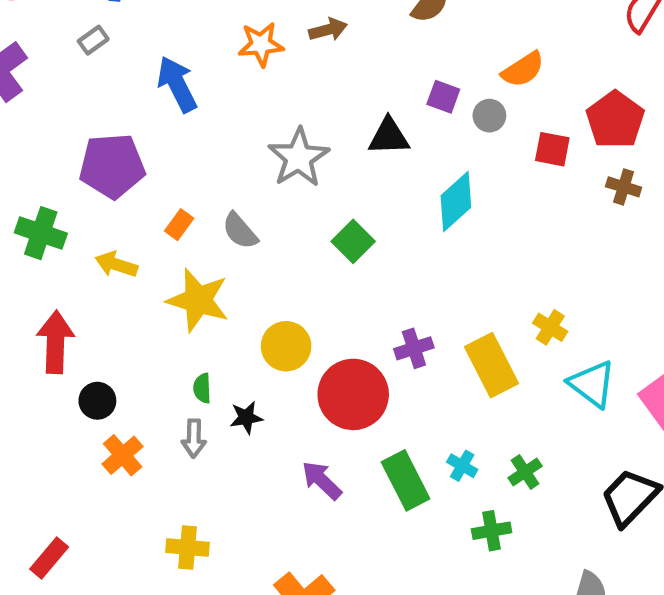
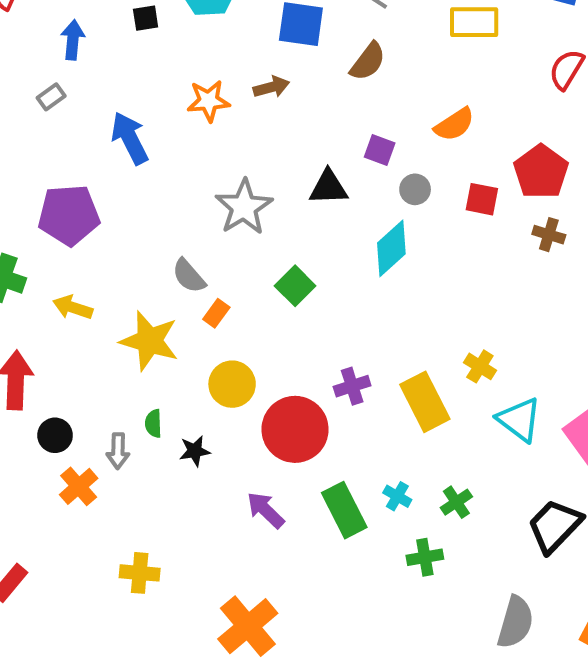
gray circle: (489, 116) -> (415, 189), moved
orange rectangle: (179, 225) -> (216, 313), moved
gray arrow: (194, 438) -> (118, 451), moved

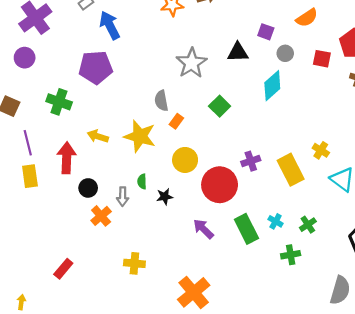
blue arrow: (130, 138) -> (110, 25), moved
gray semicircle: (189, 276) -> (161, 101), turned 30
yellow arrow: (73, 307) -> (98, 136), moved

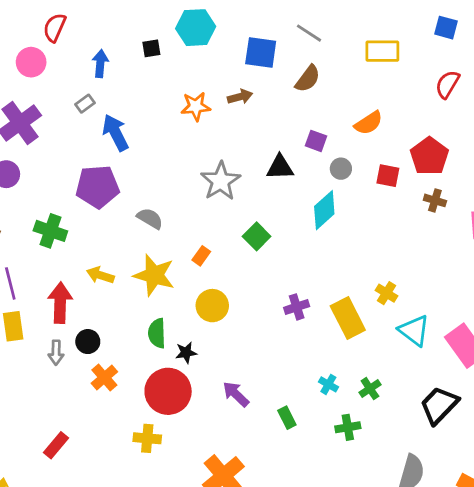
gray semicircle: (161, 101) -> (150, 218), moved, turned 132
green semicircle: (142, 182) -> (157, 333), size x1.5
red circle: (220, 185) -> (168, 391), moved
gray arrow: (123, 197) -> (56, 353), moved
green rectangle: (246, 229) -> (287, 418), moved, size x0.6

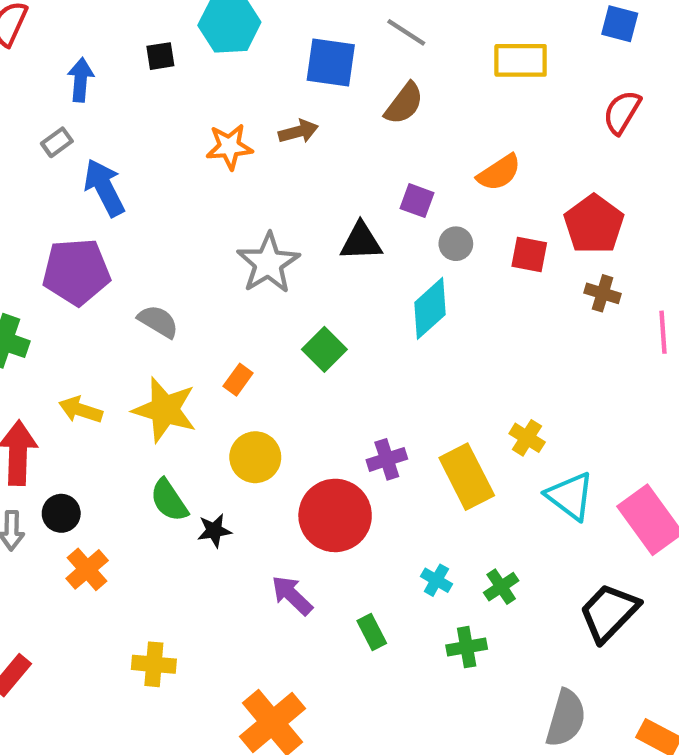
green semicircle: (157, 333) -> (169, 500), turned -32
red circle: (168, 391) -> (335, 515), moved

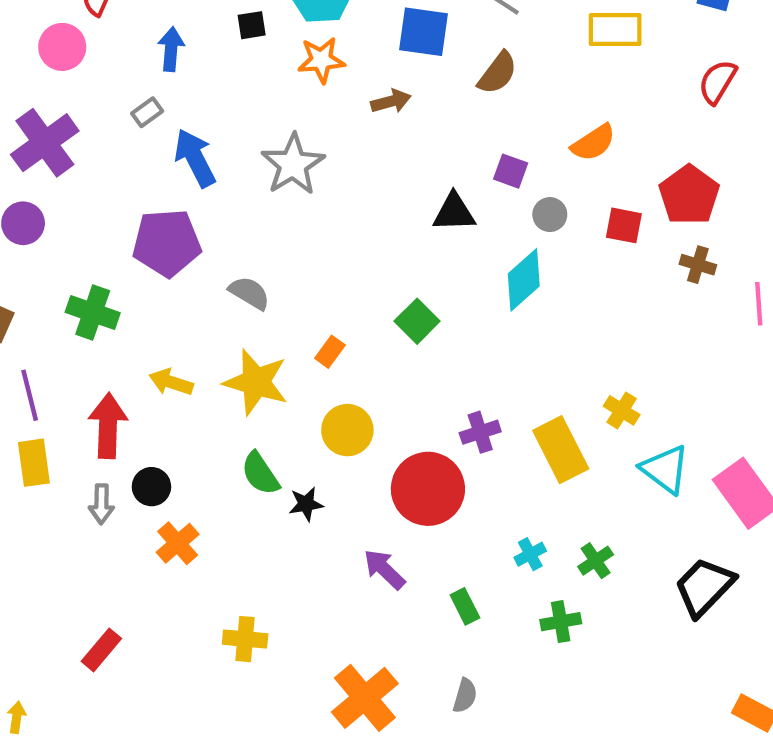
orange star: (229, 147) -> (321, 60), moved
gray star: (268, 263) -> (293, 164), moved
cyan cross: (436, 580) -> (530, 554), turned 32
gray semicircle: (566, 718) -> (465, 696), moved, size x0.6

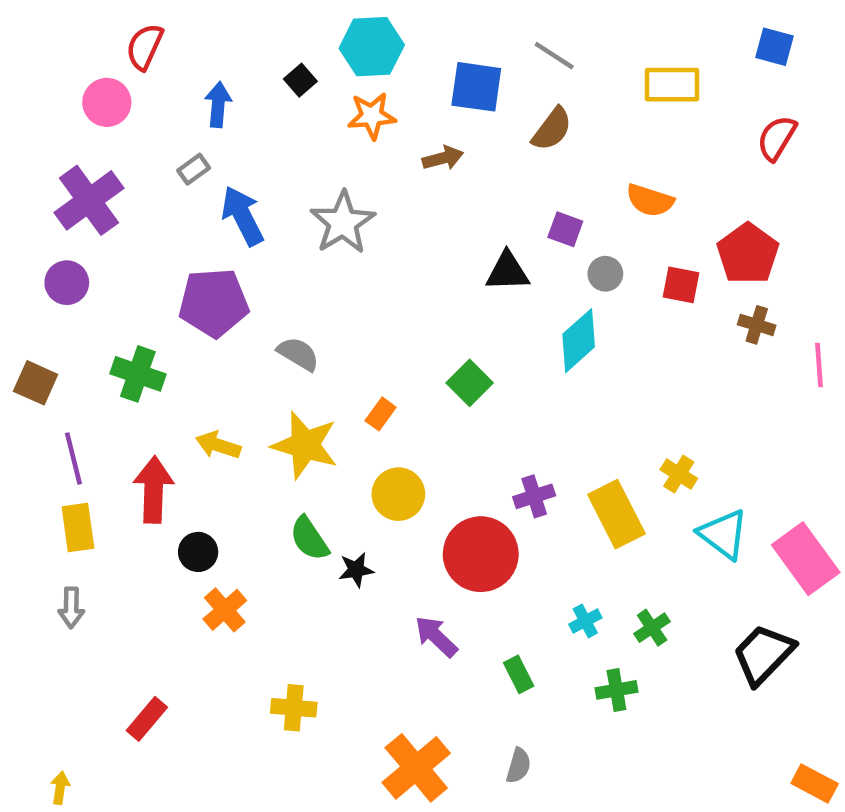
black square: (252, 25) -> (300, 80), turned -32
orange semicircle: (593, 143) -> (650, 200), turned 51
gray arrow: (101, 504) -> (71, 608), moved

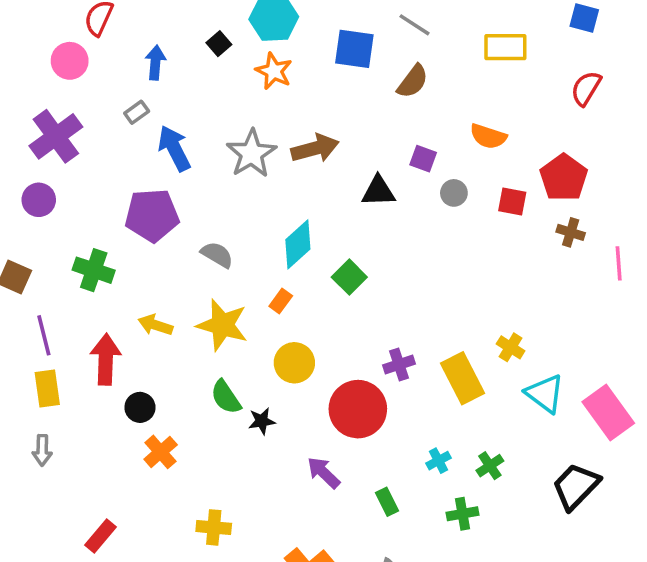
orange star: (372, 116) -> (274, 71), turned 30
brown arrow: (443, 158) -> (315, 148), moved, size x1.5
cyan diamond: (579, 341) -> (298, 244), moved

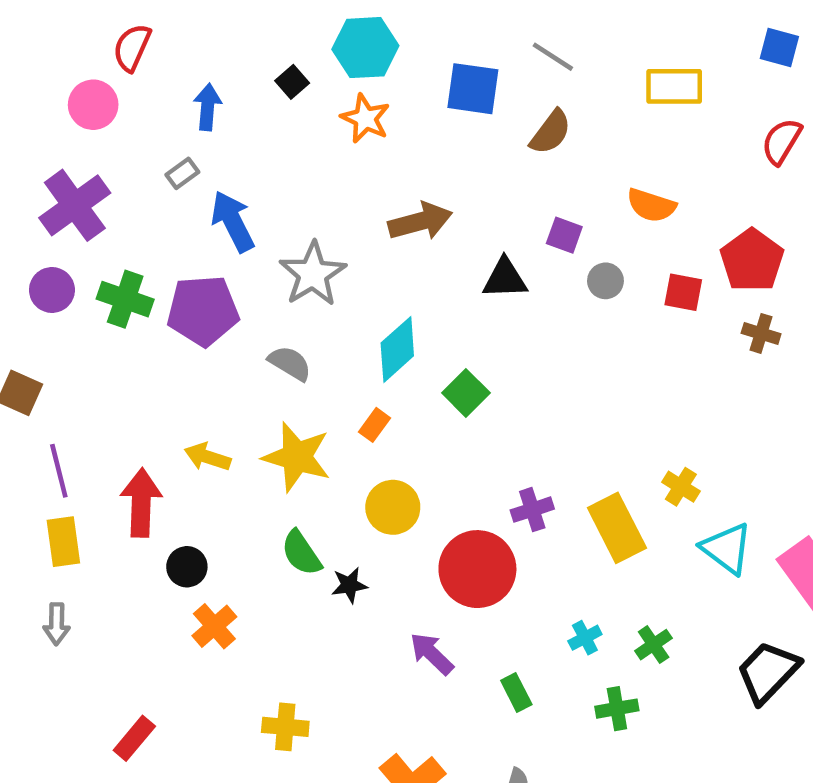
gray star: (251, 153) -> (313, 274), moved
green cross: (94, 270) -> (125, 299), moved

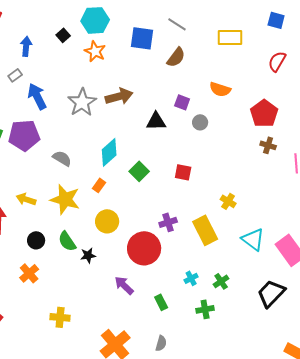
gray star: (313, 274) -> (82, 102), moved
red square: (683, 292) -> (183, 172), moved
yellow cross: (681, 487) -> (228, 201), moved
black circle: (187, 567) -> (36, 240), moved

